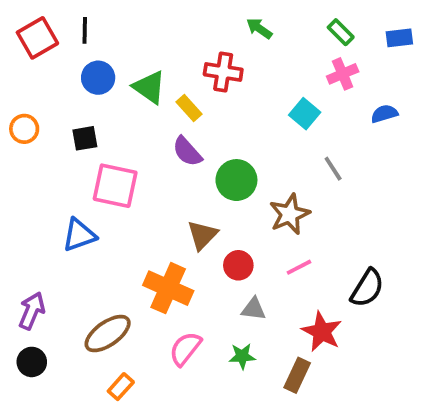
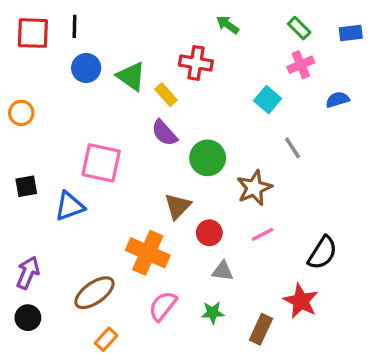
red square: (37, 38) -> (33, 33), turned 32
black square: (85, 138) -> (26, 186), moved
red star: (322, 332) -> (301, 301), moved

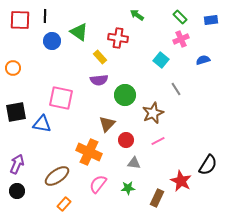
green triangle: (131, 76) -> (79, 32), moved
purple semicircle: (164, 133) -> (99, 80), turned -54
black square: (26, 186) -> (16, 112), size x1.5
blue triangle: (69, 206) -> (42, 124), turned 30
black semicircle: (322, 253) -> (208, 165), moved

